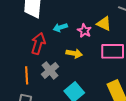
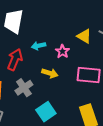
yellow triangle: (104, 24) -> (84, 36), moved

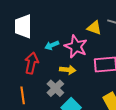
pink star: (62, 51) -> (76, 47), size x1.6
gray cross: (24, 88) -> (55, 88), moved

